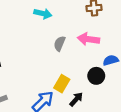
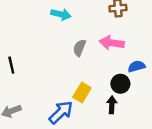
black arrow: (76, 99) -> (112, 105), moved, turned -40

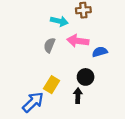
cyan arrow: (61, 14) -> (59, 21), moved
blue semicircle: (137, 66) -> (100, 52), moved

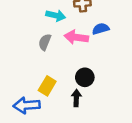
blue semicircle: (100, 52) -> (101, 29), moved
blue arrow: (33, 102) -> (27, 105), turned -140

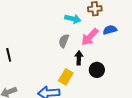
pink arrow: (76, 37) -> (90, 37), turned -54
black arrow: (76, 98) -> (79, 58), moved

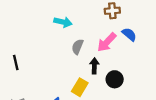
cyan arrow: (73, 19) -> (63, 22), moved
blue semicircle: (110, 30) -> (129, 34), turned 56

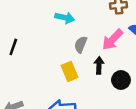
black line: (16, 62) -> (13, 47), moved, turned 32
yellow rectangle: (80, 87) -> (70, 71), moved, turned -54

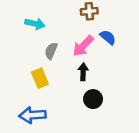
black arrow: (99, 65) -> (83, 72), moved
black circle: (121, 80) -> (93, 99), moved

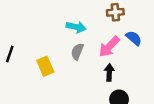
cyan arrow: (35, 24) -> (76, 27), moved
yellow rectangle: (40, 78) -> (45, 66), moved

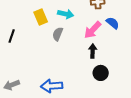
gray semicircle: (77, 52) -> (58, 34), moved
yellow rectangle: (45, 66) -> (41, 17), moved

